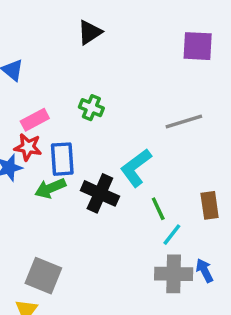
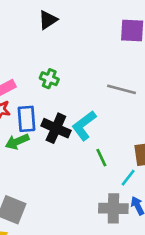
gray line: (184, 121) -> (121, 89), turned 32
black cross: (100, 193) -> (56, 128), moved
cyan line: (172, 235) -> (128, 178), moved

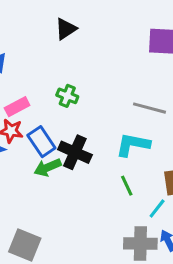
blue rectangle: (27, 119) -> (41, 142), turned -30
cyan L-shape: (84, 125) -> (133, 145), moved, turned 48
green arrow: (17, 142) -> (48, 167), moved

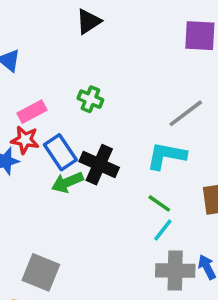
gray line: (149, 108) -> (186, 113), turned -52
green line: (127, 186) -> (159, 203), turned -30
cyan line: (157, 209) -> (163, 230), moved

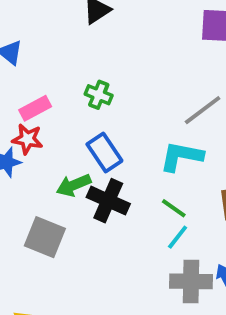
blue rectangle: (60, 152) -> (104, 152), moved
black cross: (99, 165) -> (108, 201), moved
gray square: (41, 272) -> (45, 237), moved

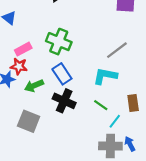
green cross: (99, 95) -> (59, 42), size x1.6
green arrow: (74, 185) -> (34, 86), moved
cyan line: (178, 237) -> (115, 121), moved

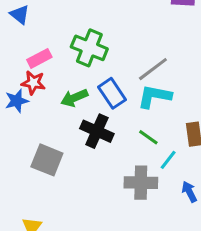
gray line: (117, 50) -> (153, 69), moved
blue rectangle: (62, 74) -> (112, 93), moved
green arrow: (34, 86) -> (74, 98), moved
gray cross: (110, 146) -> (141, 183), moved

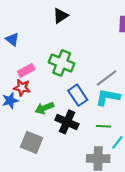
green arrow: (74, 98) -> (44, 108), moved
green line: (148, 137) -> (103, 126), turned -32

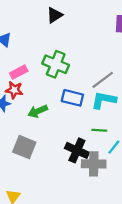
blue rectangle: (78, 95) -> (72, 98), turned -42
black cross: (67, 122) -> (77, 150), moved

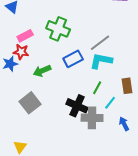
blue rectangle: (72, 98) -> (73, 59), turned -42
green line: (99, 130) -> (97, 88), turned -64
gray square: (24, 147) -> (30, 103), turned 30

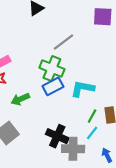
green cross: (58, 29) -> (52, 68), moved
gray line: (100, 43) -> (64, 42), moved
green line: (97, 88) -> (92, 116), moved

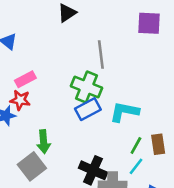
gray line: (64, 42) -> (101, 54), turned -60
green arrow: (20, 99) -> (44, 142), moved, turned -72

